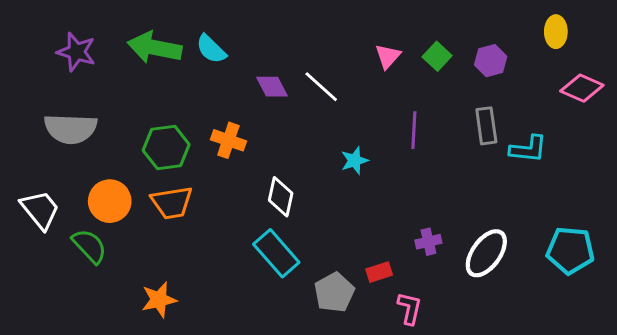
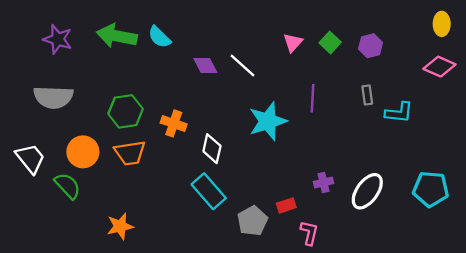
yellow ellipse: (556, 32) -> (442, 24), moved
gray rectangle: (486, 126) -> (367, 95), size x0.7
orange cross: (228, 140) -> (174, 123), moved
cyan star: (355, 161) -> (268, 121), size x1.8

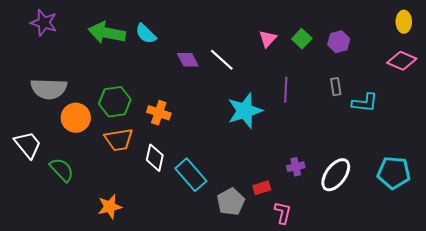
purple star: (58, 39) -> (44, 23), moved
white diamond: (212, 149) -> (155, 158), moved
orange circle: (83, 152) -> (76, 118), moved

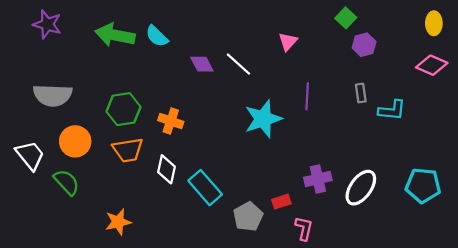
green square: (302, 39) -> (346, 18), moved
orange circle: (76, 118) -> (75, 141), moved
purple cross: (296, 167) -> (318, 179), size x1.4

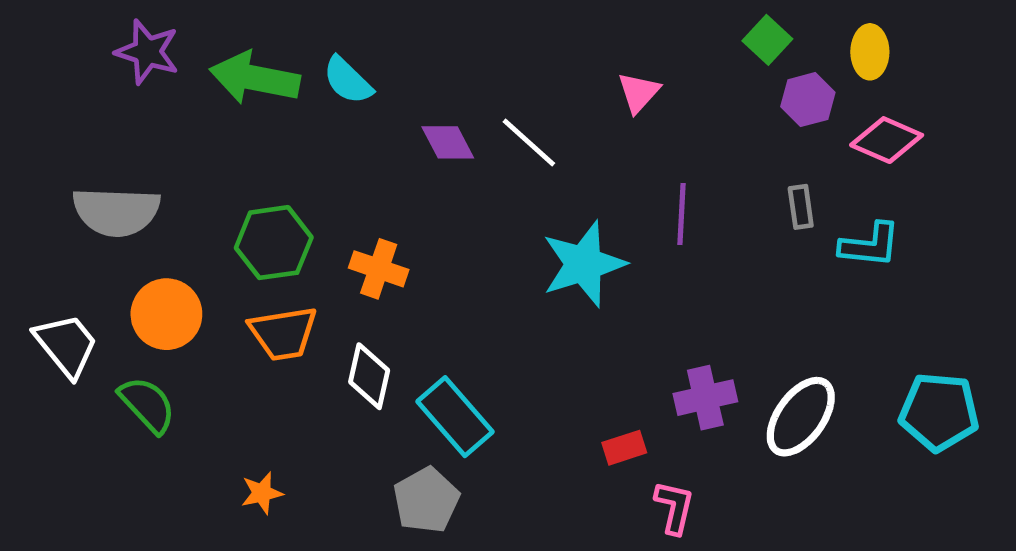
yellow ellipse: (434, 23) -> (870, 52), moved
purple star: (47, 24) -> (147, 52), moved
pink diamond: (432, 65) -> (887, 140), moved
gray pentagon: (248, 217) -> (426, 500), moved
orange star: (118, 222) -> (262, 493), size x0.7

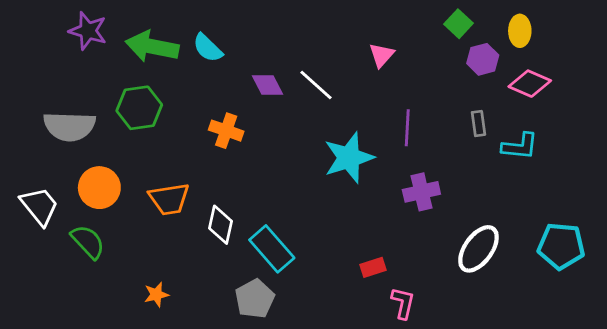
green hexagon: (274, 243) -> (139, 108), moved
orange cross: (379, 269) -> (226, 131), moved
purple cross: (705, 398) -> (421, 192), moved

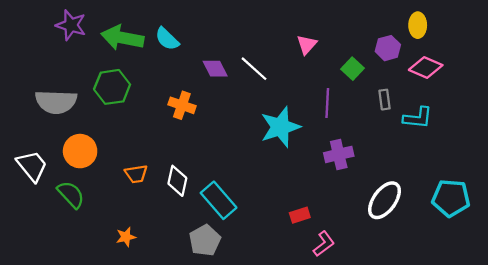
green square: (459, 24) -> (352, 69), moved
orange trapezoid: (169, 199) -> (136, 174), moved, size x0.7
pink L-shape: (403, 303) -> (324, 244), turned 40

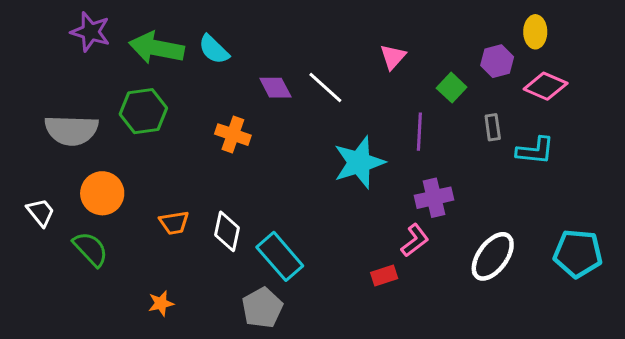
white trapezoid: (32, 166) -> (41, 212), size x0.7
pink L-shape: (324, 244) -> (415, 240), moved

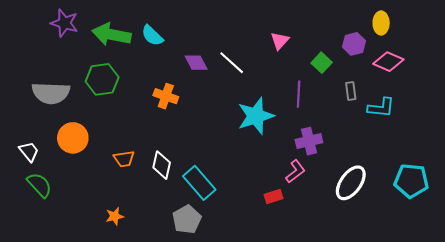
green semicircle: (90, 249) -> (39, 185), moved

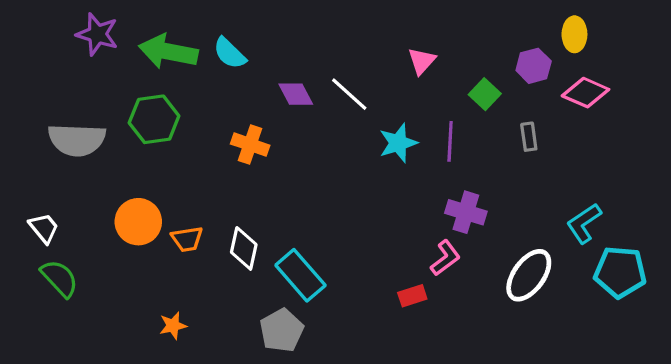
cyan L-shape: (381, 108) -> (584, 223), moved, turned 140
cyan star: (256, 116) -> (398, 143), moved, size x0.7
orange circle: (73, 138) -> (138, 222), moved
purple cross: (309, 141) -> (466, 212), turned 30

